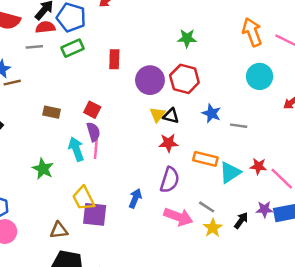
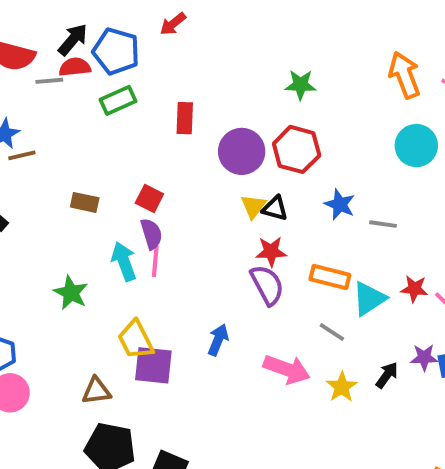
gray line: (34, 47) -> (49, 81), moved
purple semicircle: (170, 180) -> (267, 285), moved, turned -45
gray line: (207, 207) -> (332, 332), moved

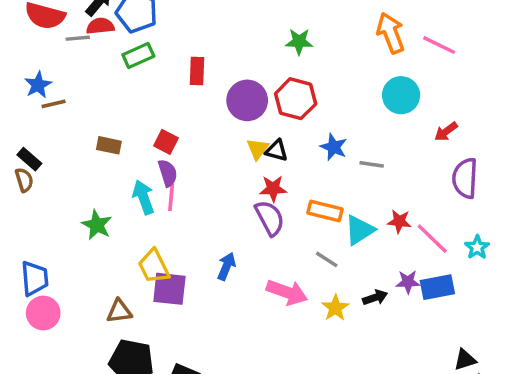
black arrow: (387, 375) -> (375, 297), turned 35

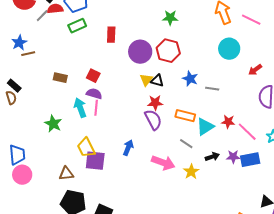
gray line: (78, 38) -> (42, 16), turned -40
purple semicircle: (168, 173) -> (94, 94), turned -56
black arrow: (375, 297) -> (212, 157), moved

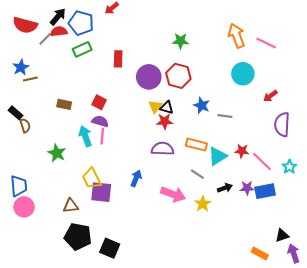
brown semicircle: (11, 98) -> (25, 126), moved
red star: (155, 103) -> (165, 121), moved
purple semicircle: (153, 120) -> (163, 149), turned -60

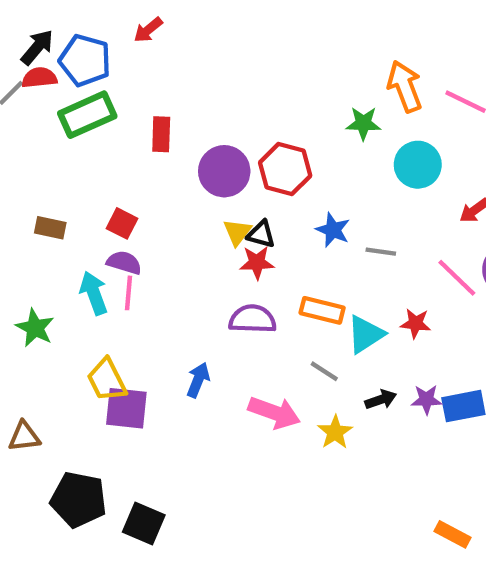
green star: (180, 41) -> (363, 123), moved
green rectangle: (82, 49) -> (87, 115), size x1.4
pink line: (262, 161) -> (457, 278), moved
brown triangle: (71, 206) -> (24, 436), moved

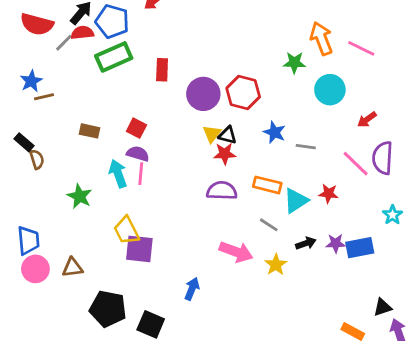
blue arrow: (198, 380) -> (192, 289), moved

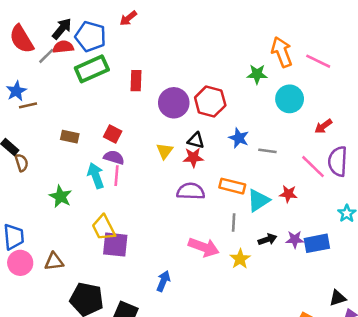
red semicircle: (37, 24) -> (22, 39), turned 44
yellow triangle: (212, 134) -> (165, 151), moved
gray line: (269, 225) -> (234, 222), turned 60

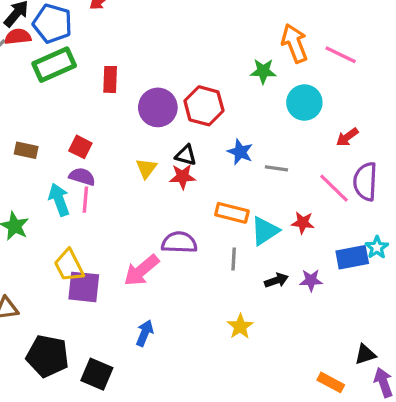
purple semicircle: (191, 191) -> (179, 242), moved
blue rectangle: (317, 243) -> (352, 257), moved
pink arrow: (204, 247) -> (141, 270), moved, turned 120
yellow star: (240, 259) -> (240, 326), moved

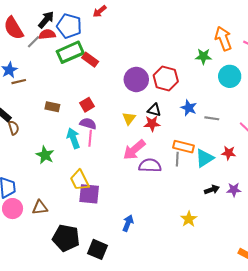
red rectangle: (110, 79) -> (90, 60), moved, turned -56
red square: (80, 147) -> (87, 105), turned 32
gray line: (234, 259) -> (177, 159), moved
pink arrow: (141, 270) -> (134, 150), moved

